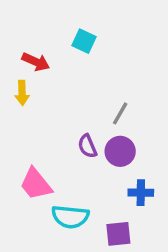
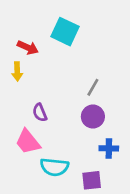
cyan square: (84, 41) -> (65, 32), size x1.5
purple semicircle: (87, 146) -> (40, 113), moved

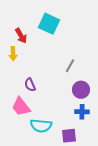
red arrow: (28, 47) -> (21, 36), turned 35
purple circle: (93, 117) -> (81, 90), moved

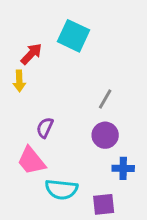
red arrow: (21, 36) -> (31, 54), turned -105
purple semicircle: (30, 85) -> (45, 128), turned 48
purple circle: (81, 90) -> (105, 135), moved

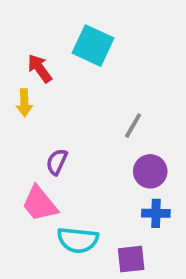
red arrow: (31, 54) -> (40, 68), turned -80
purple circle: (105, 135) -> (150, 171), moved

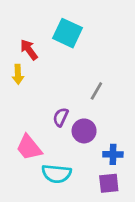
purple semicircle: (57, 162) -> (61, 117), moved
purple circle: (150, 171) -> (84, 131), moved
purple square: (131, 259) -> (109, 183), moved

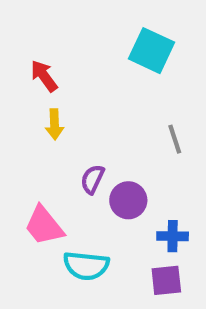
cyan square: (68, 33) -> (152, 51), moved
yellow arrow: (18, 74) -> (54, 124), moved
gray line: (96, 91) -> (175, 139), moved, turned -48

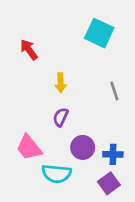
yellow arrow: (54, 124) -> (61, 83), moved
purple circle: (128, 200) -> (83, 147), moved
purple square: (166, 280) -> (109, 183), turned -30

